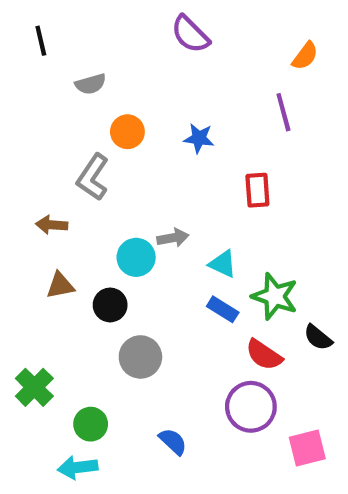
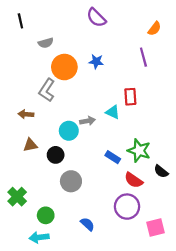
orange circle: (127, 132) -> (64, 67), size x1.5
blue star: (199, 138) -> (96, 62), moved
cyan triangle: (223, 264) -> (113, 112), moved

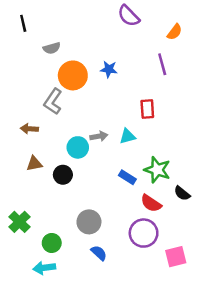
purple semicircle: (96, 18) -> (129, 16), moved
cyan triangle: (113, 112) -> (127, 136), moved, turned -40
gray circle: (71, 181) -> (89, 222), moved

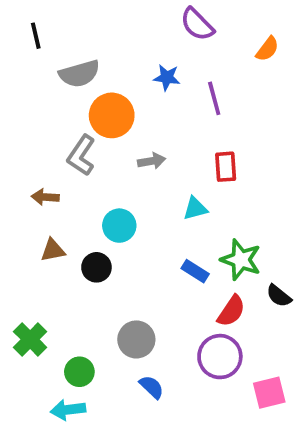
gray semicircle: (52, 48) -> (79, 74), size x1.5
purple line: (162, 64) -> (214, 98), moved
blue star: (109, 69) -> (167, 77), moved
gray arrow: (99, 136) -> (152, 161), moved
red semicircle: (151, 203) -> (231, 311), turned -90

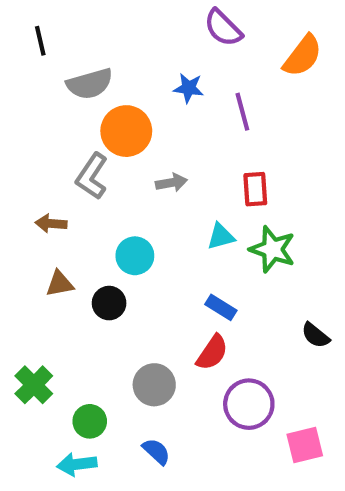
orange semicircle: (267, 49) -> (303, 56), size x1.5
green star: (241, 260) -> (272, 249), moved
red semicircle: (231, 311) -> (212, 353), moved
blue semicircle: (152, 387) -> (156, 451), moved

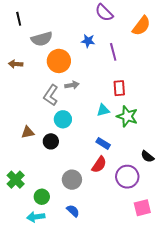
gray L-shape: (92, 176) -> (51, 95), moved
gray arrow: (171, 183) -> (72, 85), moved
brown arrow: (51, 224) -> (16, 64), moved
purple circle: (249, 404) -> (127, 177), moved

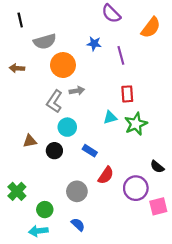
green star: (127, 116) -> (136, 124), turned 30
blue rectangle: (103, 143) -> (90, 151), moved
pink square: (142, 208) -> (158, 206), moved

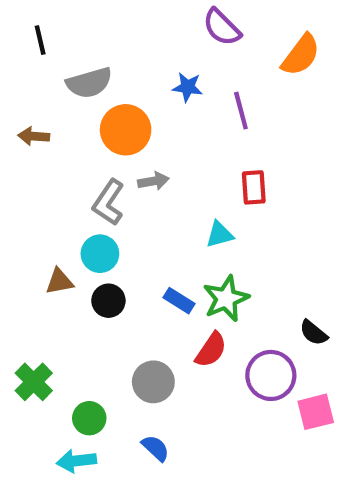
green star: (136, 124) -> (226, 299), moved
cyan circle: (67, 127) -> (100, 254), moved

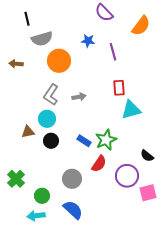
black line: (40, 40) -> (27, 19), moved
gray arrow: (153, 181) -> (79, 97), moved
cyan triangle: (220, 234) -> (131, 110), moved, size x1.5
blue semicircle: (155, 448) -> (73, 210), size x1.5

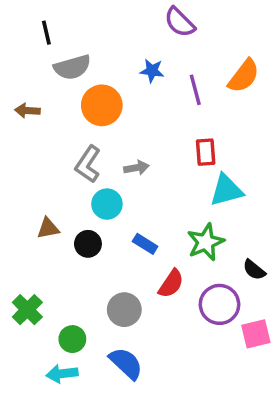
orange semicircle: (141, 26) -> (244, 76), moved
cyan circle: (47, 119) -> (107, 204), moved
green star: (106, 140) -> (206, 242), moved

